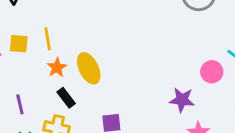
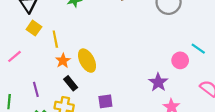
yellow square: (19, 44) -> (34, 28), moved, turned 32
purple star: (182, 100) -> (158, 82), turned 30

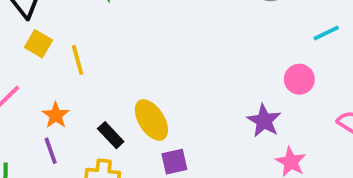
cyan line: (198, 49) -> (326, 33), moved, turned -56
orange star: (63, 61) -> (56, 115), moved
yellow ellipse: (87, 61) -> (151, 120), moved

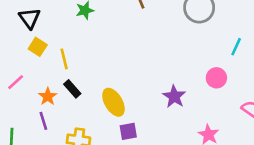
cyan line: (326, 33) -> (236, 47), turned -42
purple star: (264, 121) -> (174, 96), moved
black rectangle: (111, 135) -> (72, 89), moved

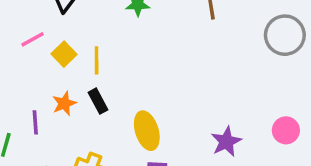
yellow square: (38, 47) -> (64, 54), moved
pink line: (16, 82) -> (33, 39), moved
purple line: (43, 121) -> (35, 122), moved

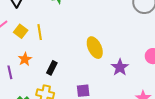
black rectangle: (98, 101) -> (52, 68), moved, turned 64
yellow ellipse: (147, 131) -> (95, 48), moved

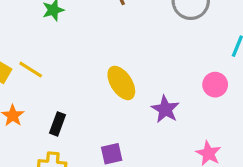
yellow line: (40, 32) -> (31, 70), turned -42

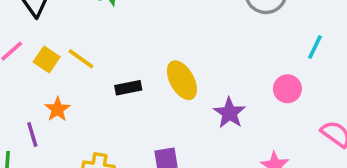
black rectangle: (58, 124) -> (128, 88), moved, turned 55

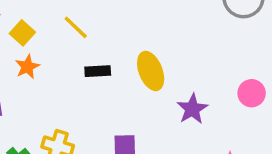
yellow line: (81, 59) -> (76, 27), moved
orange star: (58, 109) -> (27, 67), moved

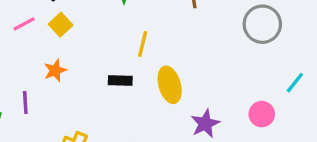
yellow line: (76, 27) -> (143, 44), moved, turned 55
yellow square: (22, 33) -> (61, 25), moved

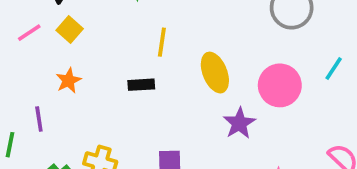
yellow ellipse: (170, 85) -> (215, 73), moved
pink circle: (262, 114) -> (280, 85), moved, size x1.5

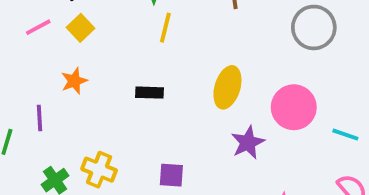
yellow line: (162, 42) -> (165, 28), moved
cyan line: (334, 68) -> (345, 135), moved, turned 70
yellow ellipse: (215, 73) -> (227, 87), turned 33

